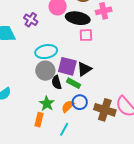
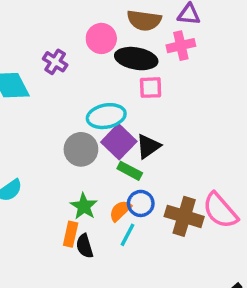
cyan ellipse: (46, 52) -> (106, 116), moved
purple square: (67, 66) -> (119, 142), turned 30
black semicircle: (57, 82) -> (85, 246), moved
cyan line: (64, 129) -> (128, 235), moved

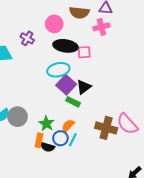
black ellipse: (136, 59) -> (65, 46), moved
gray circle: (81, 149) -> (17, 117), moved
blue circle: (141, 203) -> (60, 138), moved
black semicircle: (85, 246) -> (48, 147), turned -56

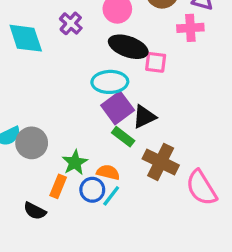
orange semicircle: (68, 126) -> (108, 172), turned 48
brown cross: (106, 128) -> (161, 162), moved
black semicircle: (48, 147) -> (35, 211), moved

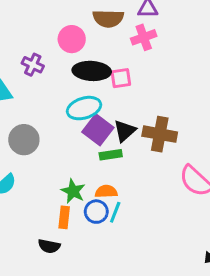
green rectangle: (123, 137) -> (111, 155), turned -30
gray circle: (32, 143) -> (24, 140), moved
brown cross: (161, 162) -> (160, 134), moved

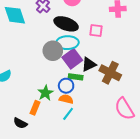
black ellipse: (92, 71) -> (66, 24), moved
gray circle: (24, 140) -> (53, 51), moved
blue circle: (96, 212) -> (66, 86), moved

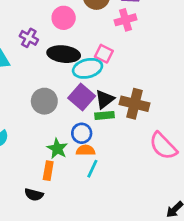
pink square: (96, 30) -> (104, 54), turned 32
cyan ellipse: (67, 43) -> (88, 68), moved
gray circle: (53, 51) -> (44, 101), moved
green rectangle: (76, 77) -> (104, 115), moved

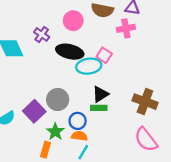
purple square: (82, 97) -> (34, 111), moved
gray circle: (44, 101) -> (58, 99), moved
brown cross: (134, 104) -> (145, 102), moved

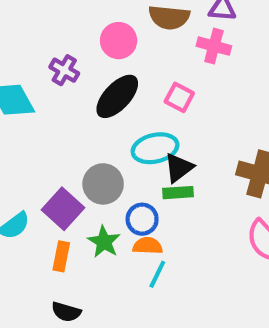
pink cross: (126, 28) -> (214, 46), turned 30
black ellipse: (70, 52) -> (117, 96), turned -55
cyan ellipse: (89, 66) -> (155, 148), moved
orange rectangle: (45, 150) -> (61, 256), moved

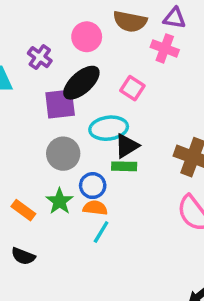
purple square: (63, 209) -> (60, 104), moved, turned 36
orange rectangle: (61, 256) -> (23, 210), turned -70

